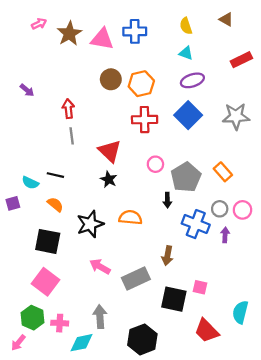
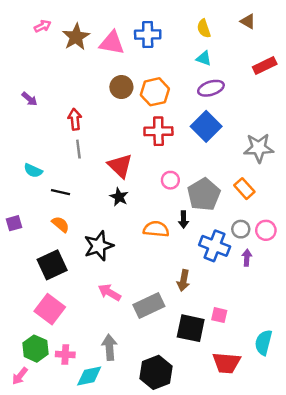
gray star: (236, 116) -> (259, 148), moved
cyan semicircle: (30, 183) -> (33, 171), moved
orange semicircle: (130, 218) -> (156, 229), moved
black square: (48, 241) -> (52, 265), turned -36
red trapezoid: (207, 331) -> (226, 363), turned -40

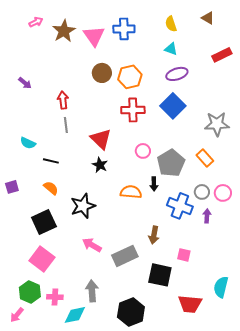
pink triangle: (112, 43) -> (94, 36), turned 45
pink square: (219, 315) -> (184, 255), moved

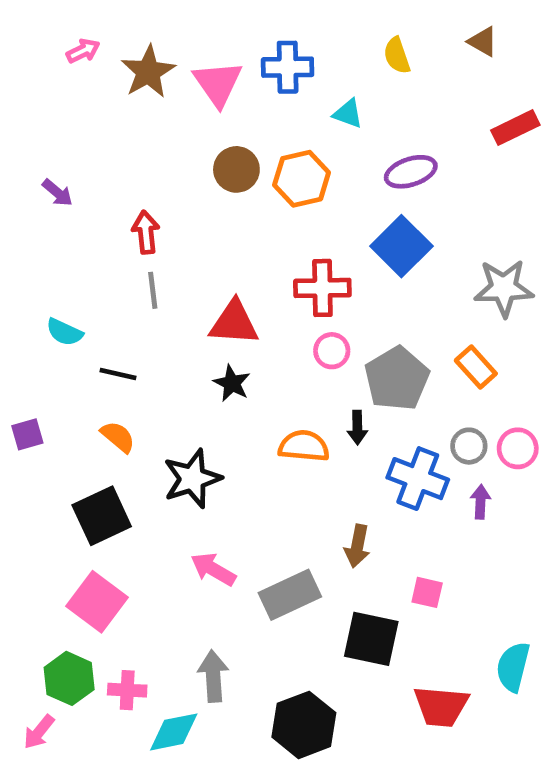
cyan triangle: (171, 49) -> (348, 114), moved
red cross: (133, 110) -> (322, 288), moved
red triangle: (101, 139) -> (234, 323), turned -40

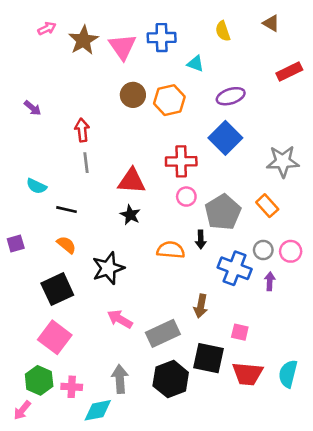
red trapezoid: (441, 706) -> (248, 374), moved
black hexagon: (304, 725) -> (171, 379), moved

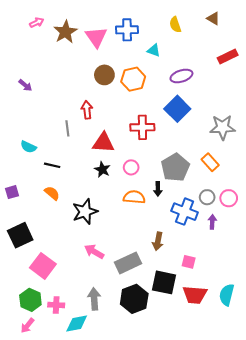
red arrow: (82, 130) -> (87, 110), moved
pink circle: (186, 197) -> (131, 167), moved
black square: (57, 289) -> (20, 235), moved
pink arrow: (22, 410) -> (27, 326), moved

